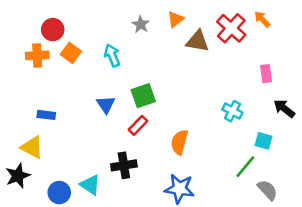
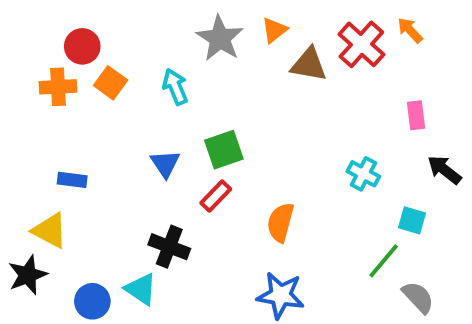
gray star: (141, 24) -> (220, 38), size x1.6
black cross: (124, 165) -> (169, 247), moved, turned 30

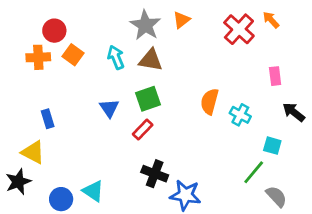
brown triangle: (309, 65) -> (151, 60), moved
blue rectangle: (72, 180) -> (48, 119), turned 66
orange semicircle: (281, 222) -> (209, 101), moved
black cross: (169, 247) -> (155, 174), moved

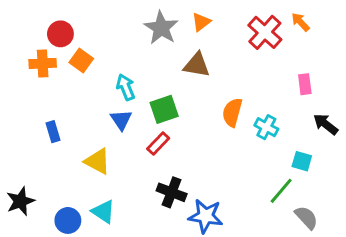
cyan arrow: (116, 57) -> (126, 87), moved
brown triangle: (151, 60) -> (197, 65), moved
yellow triangle: (33, 152) -> (97, 161), moved

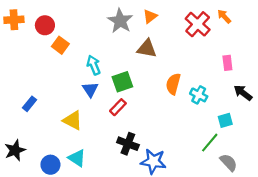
orange cross: (43, 63) -> (14, 20), moved
blue rectangle: (53, 132) -> (29, 104), moved, turned 56
cyan square: (302, 161) -> (225, 120), turned -32

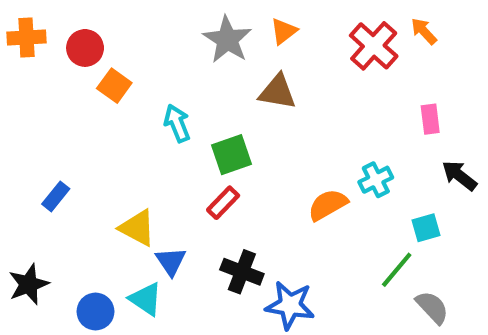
orange semicircle: (173, 84) -> (328, 205), moved, turned 45
blue triangle: (90, 89) -> (171, 261), moved
cyan cross: (199, 95) -> (376, 180), turned 35

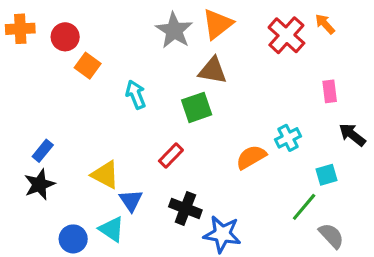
orange triangle: (284, 31) -> (217, 24), size x1.5
green square: (231, 155) -> (197, 107), moved
black star: (29, 284) -> (39, 184), moved

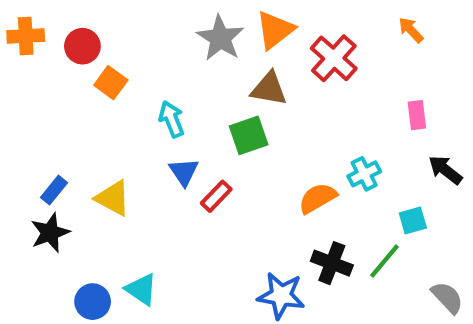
red cross: (286, 35) -> (334, 58), moved
yellow triangle: (105, 175) -> (113, 198), moved
blue triangle: (131, 200) -> (184, 172), moved
black cross: (185, 208) -> (332, 263), moved
gray semicircle: (331, 236) -> (447, 298), moved

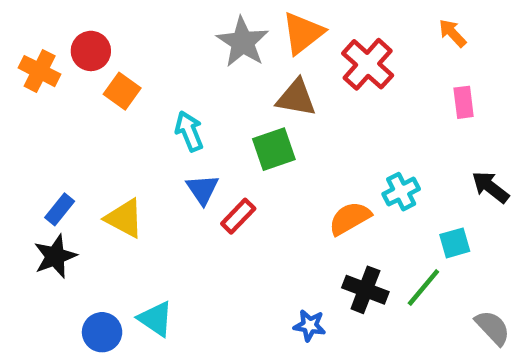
orange cross: (26, 36) -> (40, 71), moved, turned 30
pink rectangle: (417, 115) -> (464, 102), moved
blue star: (281, 295) -> (310, 325), size x0.6

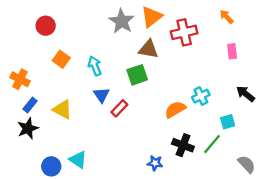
red cross: (368, 64) -> (184, 32), turned 35
orange cross: (40, 71) -> (20, 79), moved
orange square: (122, 91) -> (61, 59), moved

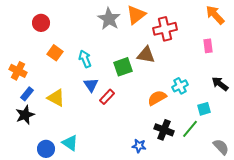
orange arrow: (227, 17) -> (215, 15), moved, size x1.5
brown triangle: (148, 49) -> (146, 55), moved

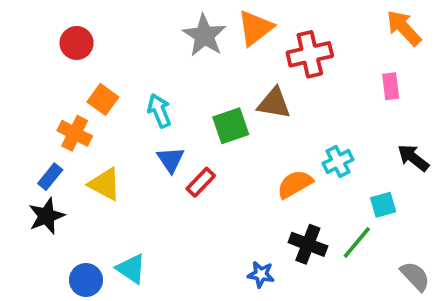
orange cross: (18, 71) -> (75, 133), moved

